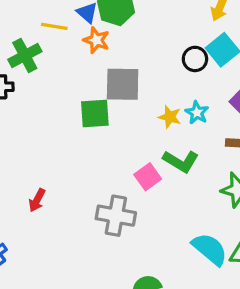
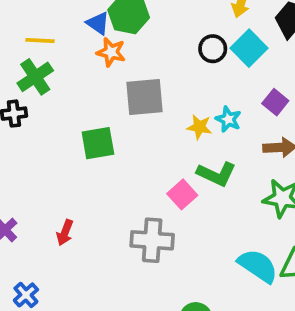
yellow line: (54, 26) -> (40, 41), moved
black circle: (195, 59) -> (213, 49), moved
green square: (95, 114) -> (98, 143), moved

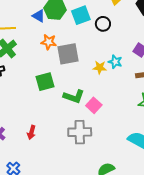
cyan square: (249, 48) -> (81, 15), moved, turned 30
orange star: (111, 52) -> (49, 42), moved
green L-shape: (216, 174) -> (74, 97), moved

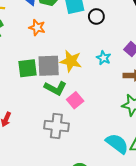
gray square: (68, 54) -> (49, 66), moved
yellow star: (100, 67) -> (71, 61), moved, size x1.5

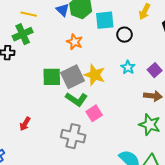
orange star: (37, 27) -> (75, 42), moved
cyan star: (104, 58) -> (128, 67), moved
gray square: (49, 66) -> (72, 77), turned -30

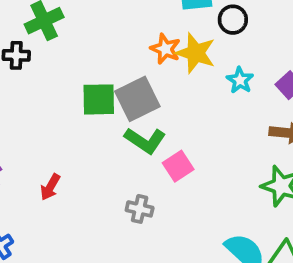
orange star: (75, 42) -> (165, 49), moved
yellow star: (95, 75) -> (196, 53), moved
gray cross: (73, 136) -> (140, 209), size x0.6

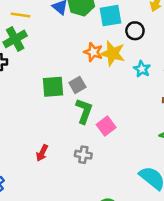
gray square: (137, 99) -> (77, 85), size x0.6
green L-shape: (145, 140) -> (84, 111), turned -100
red arrow: (50, 187) -> (42, 153), moved

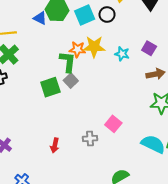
black circle: (135, 31) -> (107, 15), moved
green L-shape: (84, 111) -> (68, 62), moved
pink square: (106, 126) -> (113, 124), moved

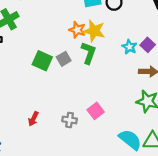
cyan star: (122, 54) -> (129, 47), moved
green L-shape: (68, 62) -> (89, 53), moved
green square: (50, 87) -> (42, 61), turned 30

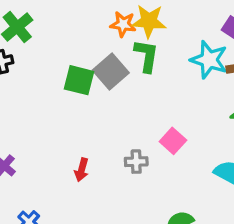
cyan star: (129, 47) -> (209, 60), moved, size x1.6
gray square: (64, 59) -> (111, 71), size x1.5

